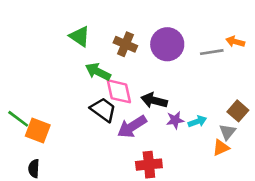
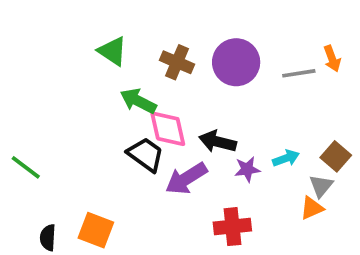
orange arrow: (235, 42) -> (332, 59), turned -126
cyan arrow: (197, 121) -> (286, 158), moved
orange square: (38, 131) -> (96, 230), moved
red cross: (149, 165) -> (232, 227), moved

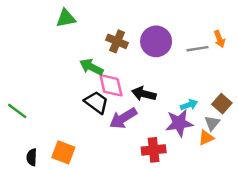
green triangle: (112, 51) -> (66, 18), moved, turned -45
purple star: (247, 169) -> (179, 123), moved, size x1.6

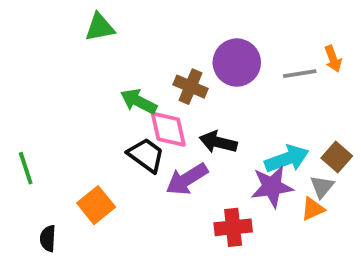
brown cross: (117, 41) -> (190, 87), moved
cyan arrow: (189, 105) -> (287, 159), size x1.6
green line: (17, 111) -> (26, 168), turned 35
orange square: (63, 152) -> (96, 205), moved, turned 30

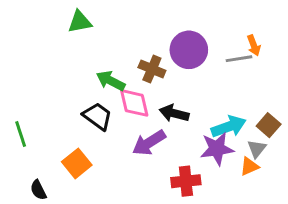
orange arrow: (333, 59) -> (254, 45), moved
black trapezoid: (146, 155) -> (97, 116), moved
black semicircle: (48, 238) -> (38, 190), turned -30

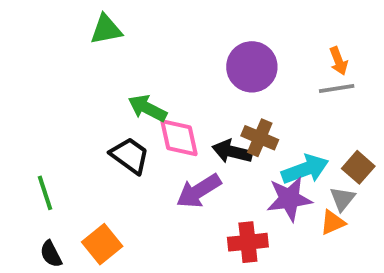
gray line: (239, 59) -> (337, 89), moved
brown cross: (152, 69) -> (260, 138), moved
green line: (21, 134) -> (45, 193), moved
orange square: (77, 163) -> (102, 244), moved

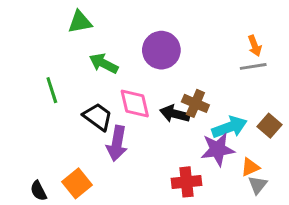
purple circle: (252, 67) -> (161, 50), moved
green arrow: (147, 108) -> (104, 63), moved
purple arrow: (199, 191) -> (117, 143), moved, turned -48
green line: (45, 193) -> (52, 90), moved
gray triangle: (342, 199) -> (258, 185), moved

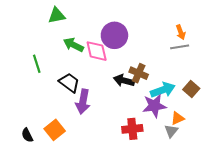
pink diamond: (135, 103) -> (97, 51), moved
gray triangle: (258, 185) -> (171, 131), moved

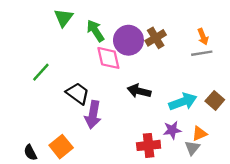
green triangle: (57, 15) -> (63, 18), turned -42
green arrow: (73, 45) -> (95, 31), moved, turned 30
green line: (37, 64) -> (41, 72), turned 60
brown cross: (139, 73) -> (156, 38), moved, turned 36
purple star: (154, 106) -> (172, 130), moved, size x0.7

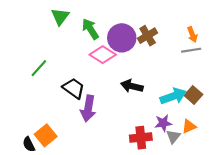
pink diamond: (108, 58) -> (103, 55), turned -45
brown square: (215, 100) -> (193, 95), moved
orange square: (61, 147) -> (46, 135), moved
gray triangle: (192, 148) -> (173, 136), moved

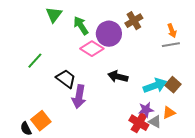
brown cross: (148, 36) -> (134, 21), moved
gray triangle: (173, 136) -> (155, 122), turned -40
red cross: (141, 138) -> (139, 123), moved, turned 36

